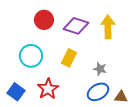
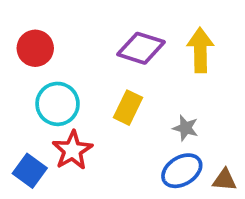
red circle: (44, 20) -> (35, 48), moved
red star: (48, 89) -> (72, 150), moved

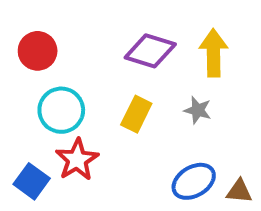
gray star: (186, 128) -> (198, 110), moved

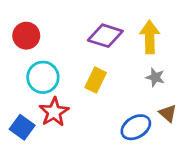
gray star: (198, 110) -> (155, 77), moved
brown triangle: (239, 191) -> (168, 113), moved, turned 36

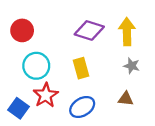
yellow rectangle: (96, 80) -> (81, 68), turned -42
brown triangle: (168, 113) -> (126, 99), moved, turned -35
blue ellipse: (136, 127) -> (82, 107), moved

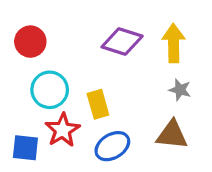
yellow rectangle: (81, 68) -> (98, 104), moved
brown triangle: (126, 99) -> (172, 135), size x1.5
blue square: (19, 108) -> (25, 148), turned -30

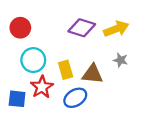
yellow arrow: (174, 43) -> (116, 29), turned 70
brown triangle: (172, 135) -> (93, 74), moved

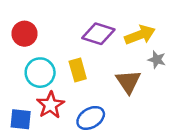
gray star: (121, 60) -> (157, 60), moved
yellow rectangle: (66, 70) -> (78, 70), moved
brown triangle: (93, 74) -> (128, 82), moved, turned 50

